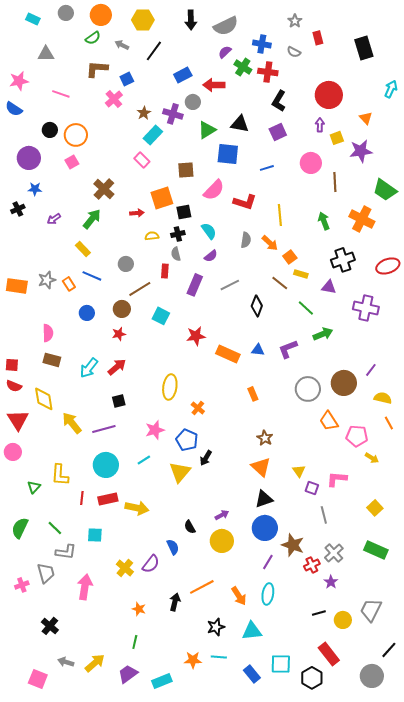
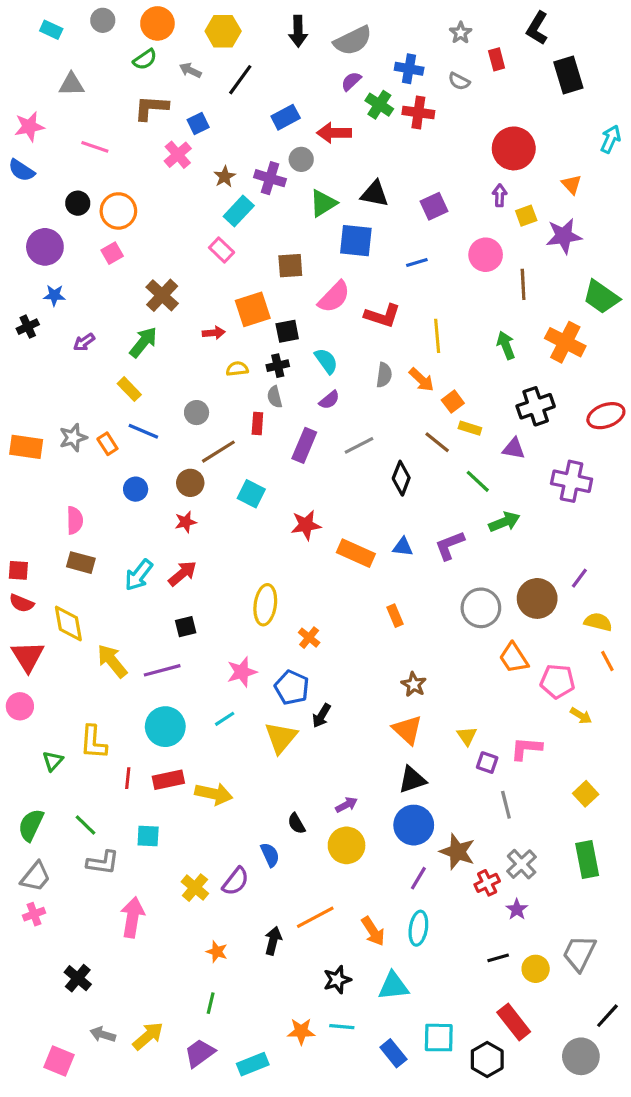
black L-shape: (279, 101) -> (537, 28), moved
green rectangle: (376, 550) -> (587, 859), turned 55
gray trapezoid: (46, 573) -> (36, 877), moved, turned 55

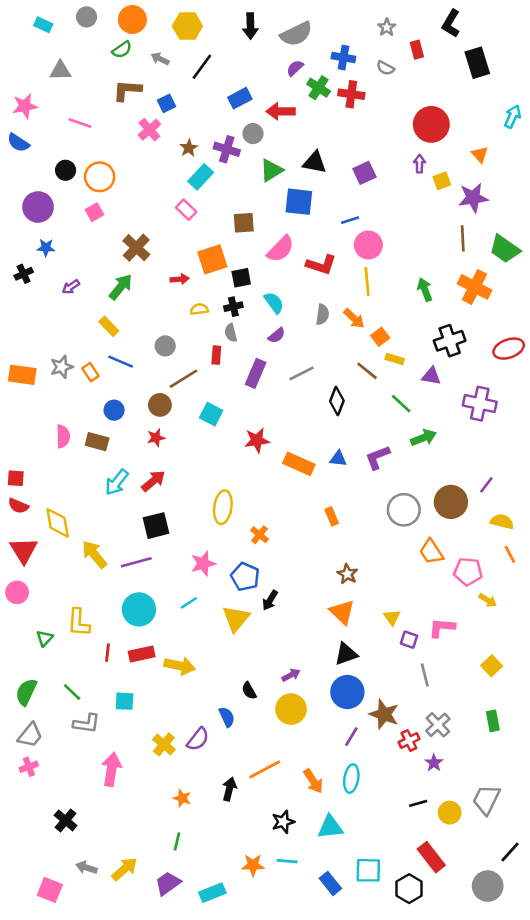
pink circle: (486, 255) -> (368, 245), moved
brown line: (523, 284) -> (463, 238), moved
brown rectangle: (81, 563) -> (97, 442), moved
black square: (186, 627) -> (156, 526), size x1.5
green rectangle: (587, 859) -> (493, 721), size x0.7

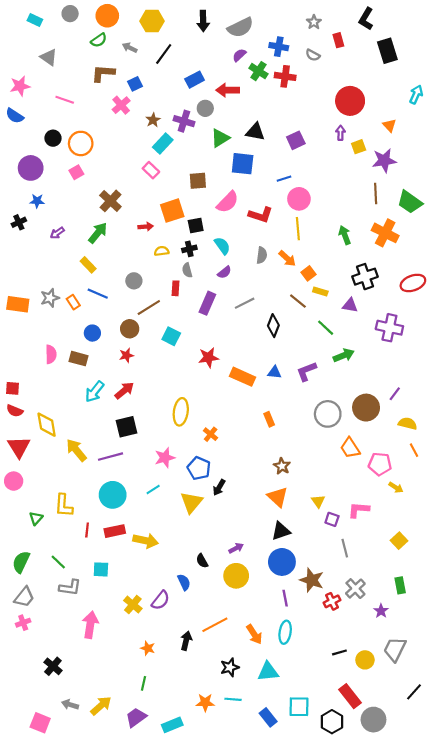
gray triangle: (60, 71) -> (49, 57), turned 36
purple line: (351, 737) -> (285, 598), turned -42
purple star: (434, 763) -> (381, 611), moved
gray circle: (488, 886) -> (373, 720), moved

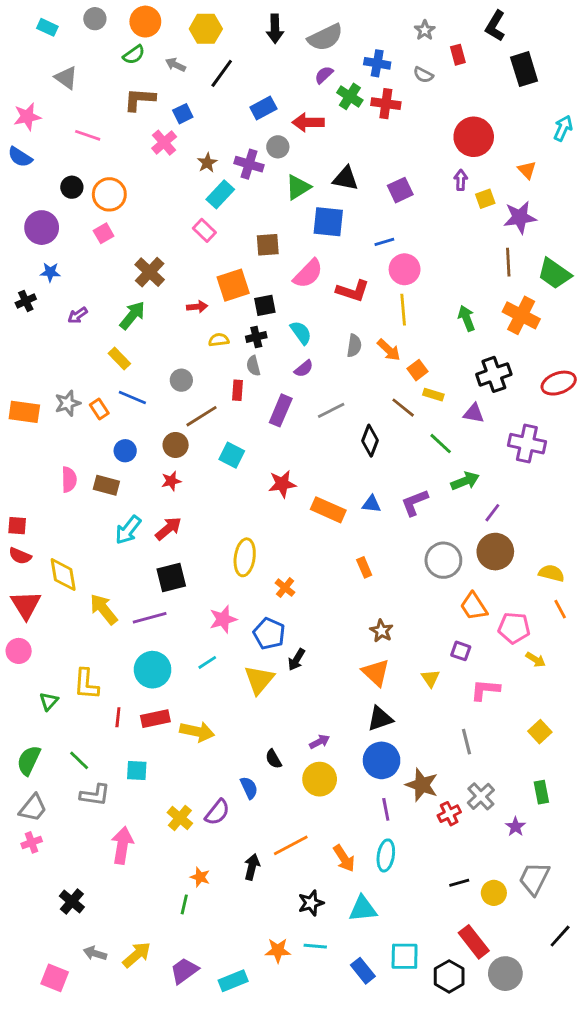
purple line: (395, 394) -> (492, 513), moved
purple square: (332, 519) -> (461, 651), moved
green line: (143, 683) -> (184, 904), moved

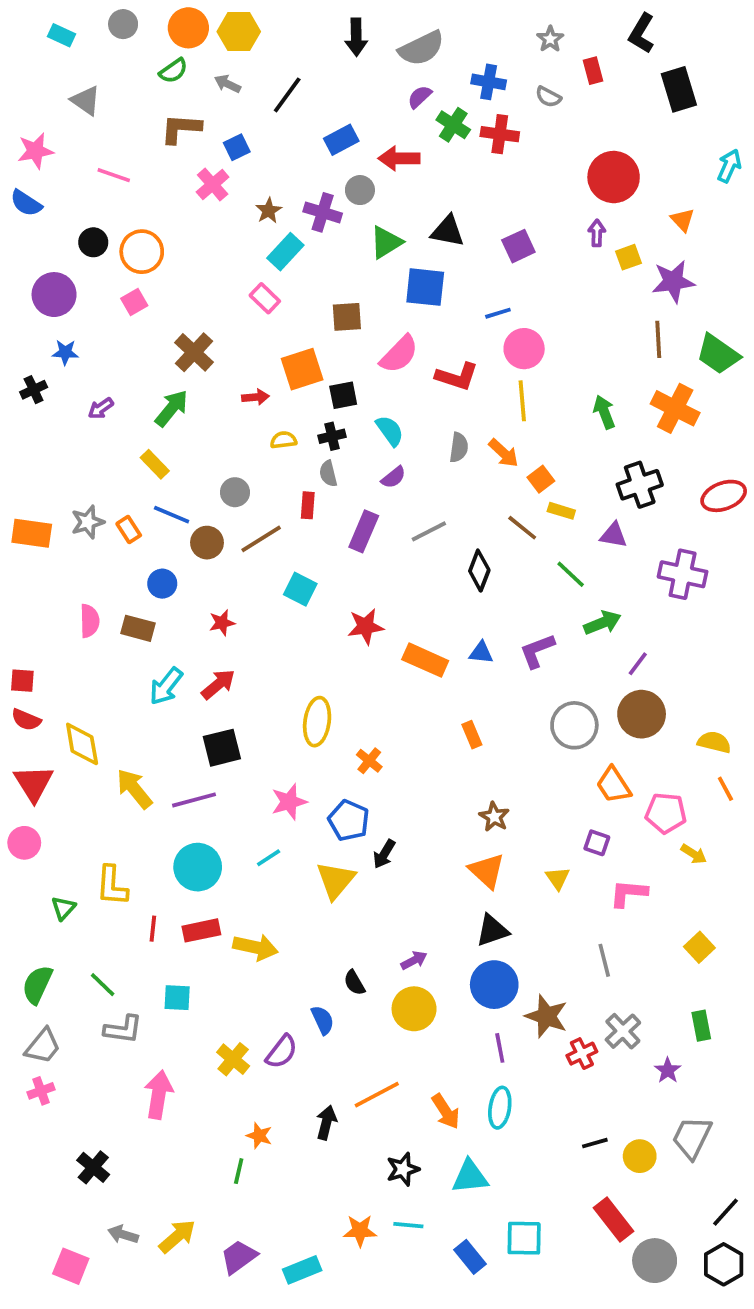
yellow hexagon: (206, 29) -> (239, 32), moved
brown circle: (176, 445) -> (207, 543), moved
black hexagon: (449, 976) -> (724, 1264), moved

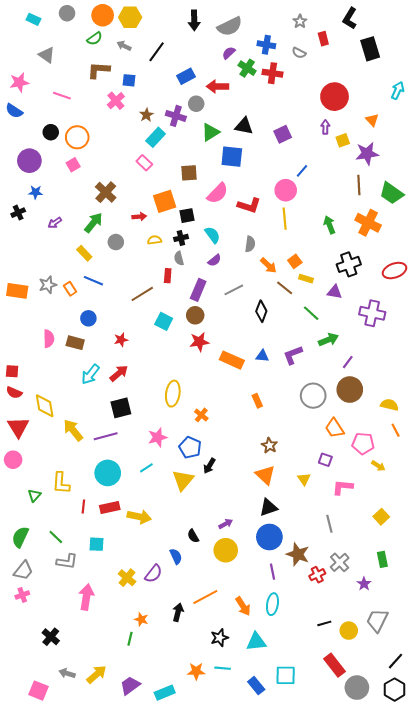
blue square: (237, 147) -> (129, 80), turned 32
blue line: (498, 313) -> (302, 171), moved, turned -32
orange arrow: (504, 453) -> (268, 265), moved
gray circle: (235, 492) -> (116, 242), moved
brown circle: (207, 543) -> (195, 315), moved

